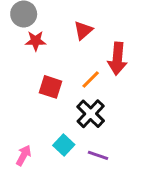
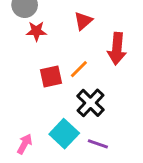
orange line: (91, 79) -> (79, 69), moved
red square: (50, 87) -> (51, 77), turned -30
cyan square: (64, 145) -> (64, 134), size x1.4

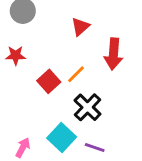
red star: (36, 31) -> (16, 55), moved
red square: (51, 77) -> (49, 81), turned -30

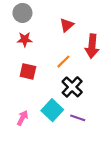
red star: (16, 55) -> (25, 39), moved
red square: (49, 81) -> (28, 71), moved, turned -35

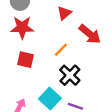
red star: (25, 39) -> (22, 27), size x1.5
red arrow: (92, 46) -> (90, 34), turned -55

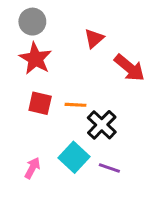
red star: (22, 27) -> (35, 59), turned 30
orange line: (61, 50) -> (76, 105), moved, turned 48

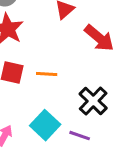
black cross: (102, 125) -> (93, 101), moved

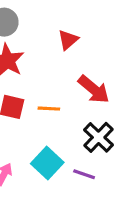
red arrow: (99, 38) -> (94, 89), moved

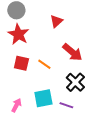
orange line: (49, 109) -> (44, 64), turned 32
cyan square: (47, 163) -> (43, 98), turned 36

